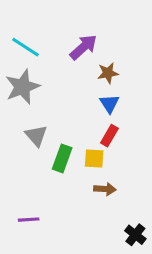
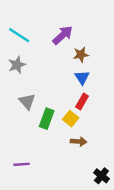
gray star: (22, 87) -> (17, 65), size x0.7
yellow square: (94, 158) -> (71, 119), turned 35

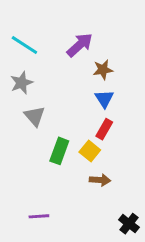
gray triangle: (27, 101) -> (35, 116), moved
purple line: (21, 164) -> (39, 216), moved

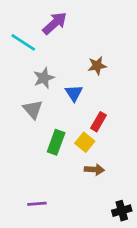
purple arrow: (80, 45) -> (55, 23), moved
gray star: (22, 83) -> (44, 78), moved
blue triangle: (104, 99) -> (74, 93), moved
black cross: (129, 224) -> (122, 211), turned 36

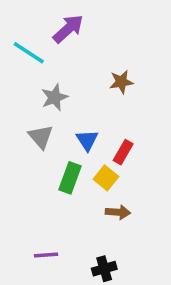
blue triangle: (74, 93) -> (87, 140), moved
black cross: (122, 211) -> (104, 269), moved

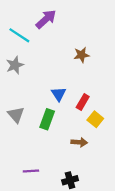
gray star: (54, 97) -> (15, 65), moved
gray triangle: (41, 137) -> (16, 115), moved
yellow square: (106, 178) -> (95, 119), moved

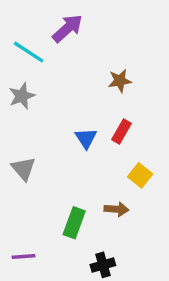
red rectangle: (83, 102) -> (122, 131), moved
green rectangle: (47, 119) -> (74, 223), moved
purple line: (31, 171) -> (24, 256), moved

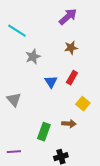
purple arrow: (67, 28) -> (68, 17), moved
gray star: (22, 96) -> (33, 57), moved

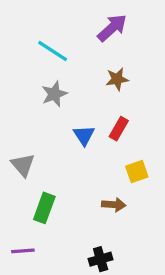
cyan line: (17, 31) -> (53, 51), moved
yellow square: (83, 104) -> (137, 172), turned 32
green rectangle: (44, 132) -> (44, 208), moved

